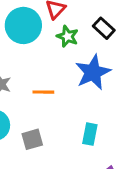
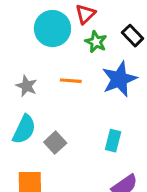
orange line: (43, 92) -> (71, 81), moved
gray square: (32, 139) -> (55, 143), turned -30

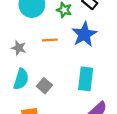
cyan rectangle: (113, 141) -> (86, 79), size x1.5

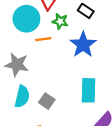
orange line: (50, 40) -> (43, 39), moved
gray star: (19, 48) -> (17, 65), size x1.5

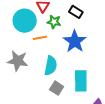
cyan semicircle: (22, 96) -> (51, 66), moved
gray square: (47, 101) -> (57, 88), moved

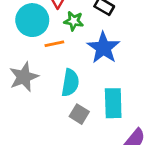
gray star: (18, 61) -> (24, 77), turned -30

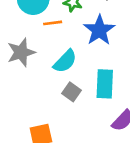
cyan semicircle: (70, 83) -> (65, 61), turned 30

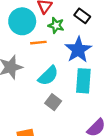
cyan rectangle: (105, 84) -> (83, 81), moved

